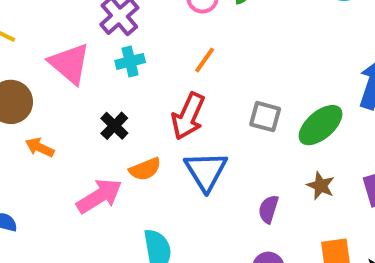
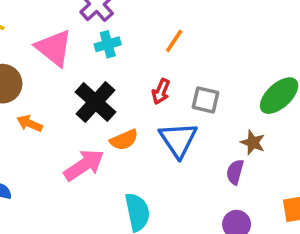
red arrow: (188, 116) -> (161, 91), size x0.6
gray square: (265, 117) -> (206, 100), moved
black cross: (114, 126) -> (95, 102), size x1.6
brown star: (321, 186) -> (253, 142), moved

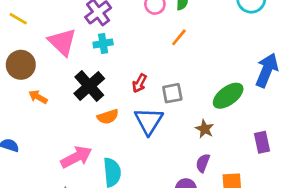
orange line: (174, 41) -> (179, 37), moved
gray square: (206, 100) -> (172, 93), turned -30
pink arrow: (84, 165) -> (76, 157), moved
purple semicircle: (235, 172) -> (203, 163), moved

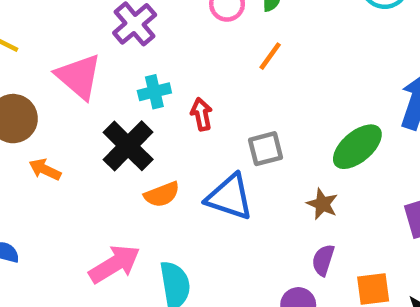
cyan cross: (103, 43) -> (154, 92), moved
red arrow: (139, 83) -> (201, 114), moved, turned 144
blue triangle: (149, 121) -> (230, 197), turned -40

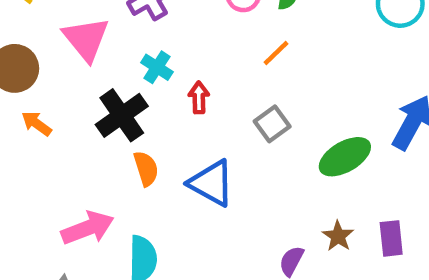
cyan cross: (154, 92) -> (157, 67), turned 36
gray square: (265, 149) -> (272, 124), moved, turned -32
orange semicircle: (162, 194) -> (146, 169), turned -96
brown star: (322, 204) -> (338, 236), moved

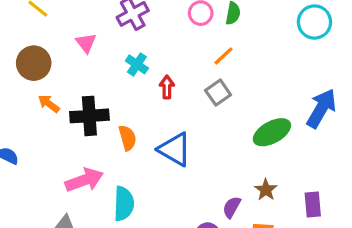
pink triangle: (86, 39) -> (86, 43), size x0.6
black cross: (122, 115) -> (89, 116), moved, turned 30
gray square: (272, 124) -> (218, 93), moved
purple rectangle: (391, 238) -> (313, 204), moved

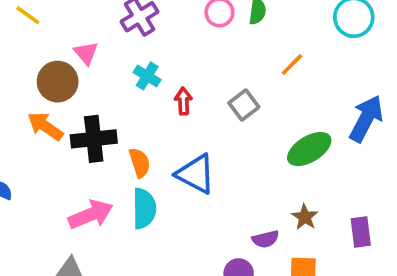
orange line: (224, 56) -> (292, 65), moved
brown circle: (34, 63) -> (58, 82), moved
orange arrow: (49, 104) -> (45, 126), size x1.4
cyan semicircle: (124, 204) -> (144, 209), moved
purple semicircle: (232, 207) -> (265, 239), turned -130

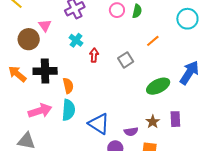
orange arrow: (45, 126) -> (17, 74), moved
blue triangle: (196, 174) -> (99, 124), moved
purple rectangle: (361, 232) -> (175, 119), moved

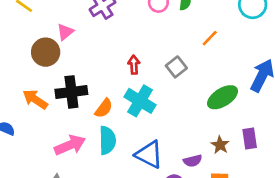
pink triangle: (45, 25) -> (65, 32), turned 32
cyan cross: (76, 40) -> (140, 101), moved, size x1.6
orange semicircle: (68, 86) -> (104, 108), turned 56

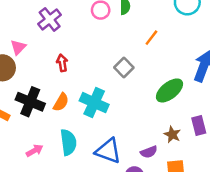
red arrow: (134, 65) -> (62, 63), moved
black cross: (71, 92) -> (30, 102), turned 36
orange semicircle: (104, 108) -> (61, 102), moved
pink arrow: (70, 145) -> (35, 151), size x0.6

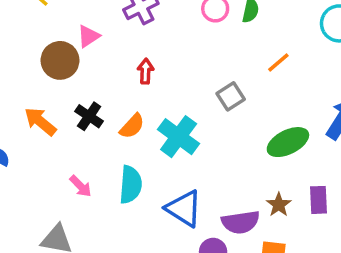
black cross: (30, 102) -> (89, 116), size x0.7
pink arrow: (35, 151) -> (81, 186), turned 63
purple semicircle: (149, 152) -> (241, 222), size x1.5

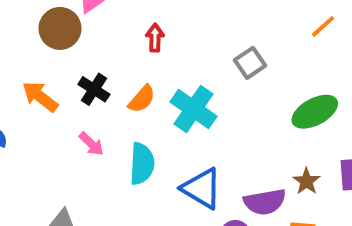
orange line: (278, 62) -> (323, 26), moved
pink arrow: (81, 186) -> (91, 144), moved

